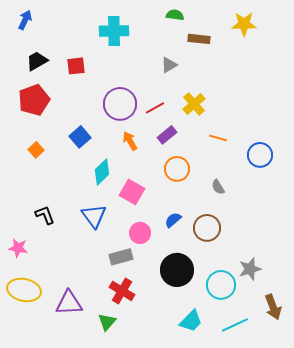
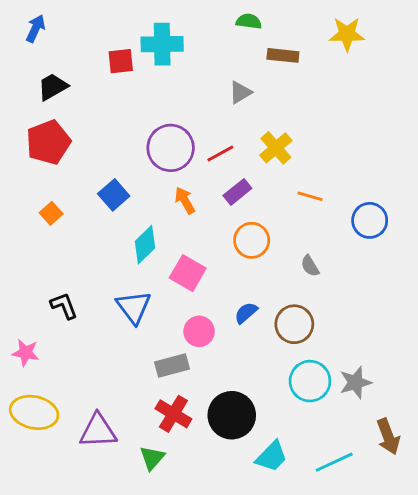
red square: (76, 66) -> (121, 61), moved
black circle: (177, 270) -> (232, 415), moved
cyan circle: (221, 285) -> (310, 381), moved

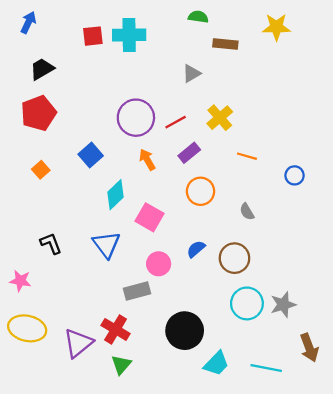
red square: (121, 61) -> (93, 36), moved
blue circle: (370, 220) -> (295, 175), size x0.7
red cross: (173, 414) -> (116, 329), moved
purple triangle: (98, 431) -> (78, 343), turned -36
cyan line: (334, 462) -> (266, 368), turned 36

